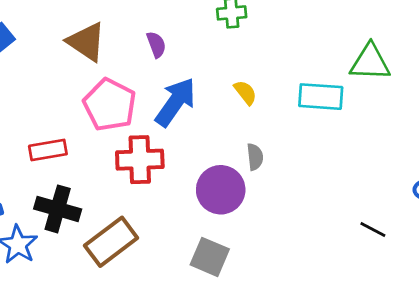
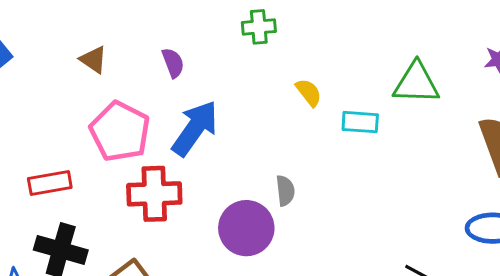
brown triangle: (86, 42) -> (93, 60), size x0.6
yellow semicircle: (245, 92) -> (309, 92), moved
cyan rectangle: (321, 97) -> (360, 122), size x0.7

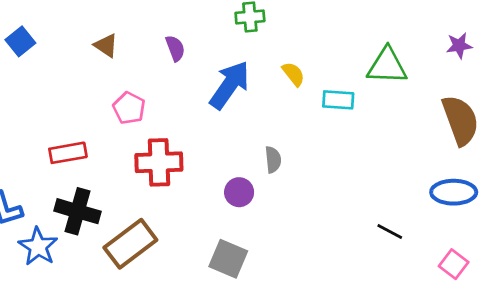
blue arrow: (195, 128) -> (230, 85), moved
pink pentagon: (120, 131) -> (129, 108), size x0.6
purple circle: (246, 228) -> (239, 192), size x0.6

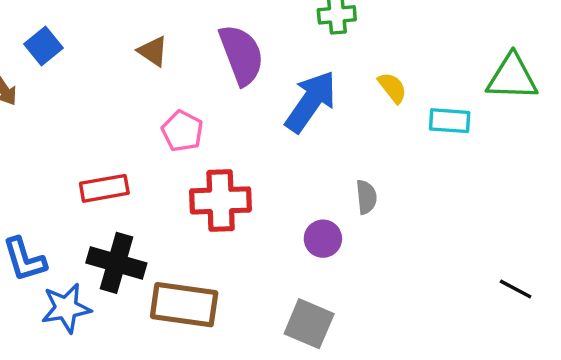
purple semicircle: (175, 48) -> (241, 55), size x1.8
brown rectangle: (130, 244) -> (184, 305), turned 45
blue star: (38, 247) -> (66, 308), turned 30

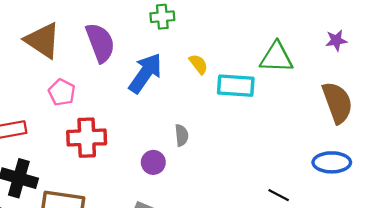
brown triangle: (153, 51) -> (43, 40), size x1.8
cyan rectangle: (450, 121) -> (236, 86), size x1.4

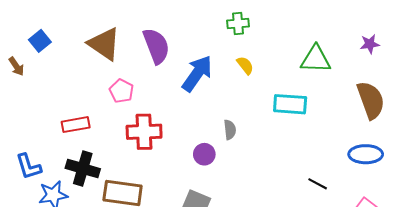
green cross: (162, 17) -> (238, 23), moved
cyan rectangle: (236, 86) -> (290, 104), moved

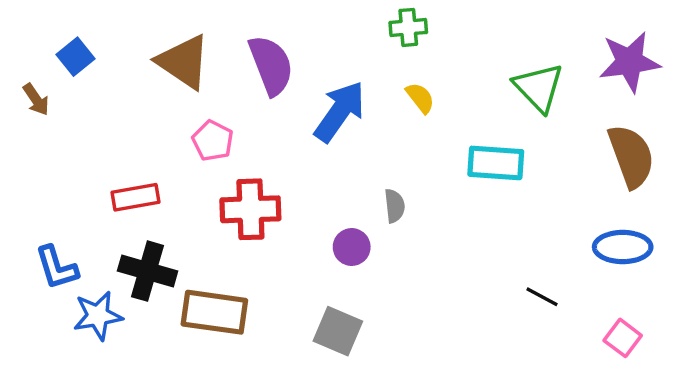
purple star: (370, 44) -> (630, 62), size x1.8
green triangle: (316, 59) -> (539, 87), turned 44

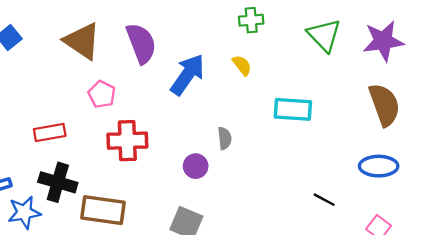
green cross: (408, 27) -> (251, 20), moved
green triangle: (539, 87) -> (324, 35), moved

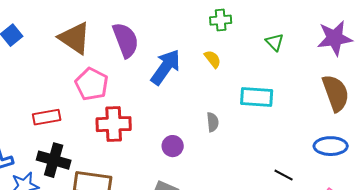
green triangle: (324, 35) -> (275, 42), moved, size x0.6
pink pentagon: (102, 94) -> (92, 84), size x1.4
gray semicircle: (225, 138) -> (213, 122), moved

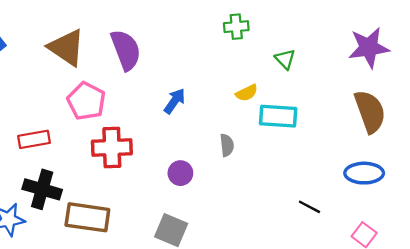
green triangle: (275, 42) -> (285, 59), moved
yellow semicircle: (213, 59) -> (247, 93), moved, turned 102
blue arrow: (166, 67) -> (175, 101), moved, size x0.6

